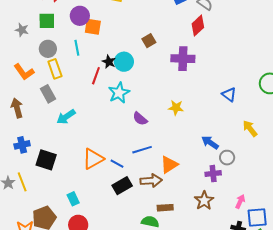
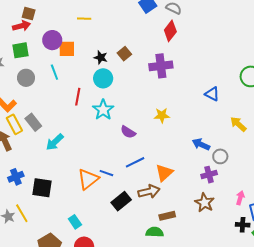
black star: (109, 62) -> (101, 57), moved
yellow rectangle: (55, 69) -> (14, 124), moved
blue line: (117, 164) -> (106, 173), moved

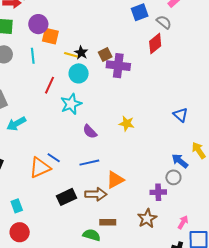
yellow line: (84, 19) -> (71, 55), moved
purple cross: (161, 66) -> (118, 66), moved
blue arrow: (201, 144) -> (180, 161), moved
blue line: (106, 173) -> (54, 158), moved

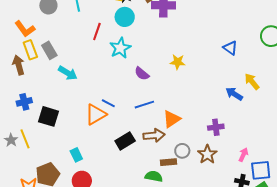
cyan arrow: (16, 124) -> (68, 73), turned -114
gray circle: (173, 177) -> (182, 151), moved

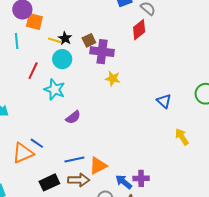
cyan star: (120, 48) -> (55, 90), turned -30
yellow star: (178, 62) -> (113, 79), moved
purple semicircle: (142, 74) -> (73, 117), turned -84
blue arrow: (234, 94) -> (124, 182), moved
blue line: (144, 105) -> (74, 160), moved

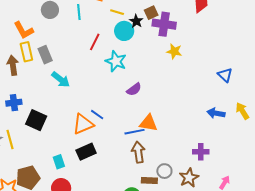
black star: (65, 38) -> (136, 21), moved
orange triangle: (98, 166) -> (148, 123), moved, turned 36
brown arrow: (79, 180) -> (138, 152), turned -100
black rectangle: (49, 182) -> (86, 152), moved
blue arrow: (124, 182) -> (216, 113), moved, turned -30

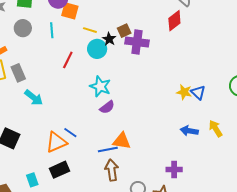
yellow star: (174, 51) -> (184, 92), moved
cyan star: (116, 61) -> (100, 86), moved

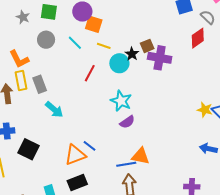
cyan line: (52, 30) -> (75, 43), turned -42
yellow line: (90, 30) -> (104, 46), moved

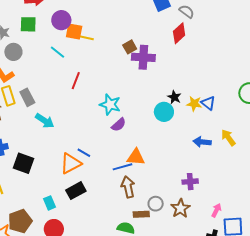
gray circle: (46, 40) -> (13, 52), moved
yellow line: (104, 46) -> (87, 38), moved
black star: (132, 54) -> (174, 97), moved
cyan circle: (119, 63) -> (164, 112), moved

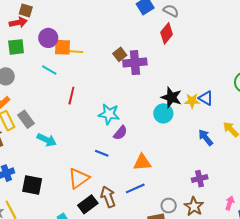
black star: (174, 97) -> (171, 97), size x1.5
blue arrow: (202, 142) -> (206, 137), turned 54
blue line: (84, 153) -> (102, 153), moved
blue line: (123, 167) -> (135, 188), moved
brown arrow: (128, 187) -> (108, 197), moved

